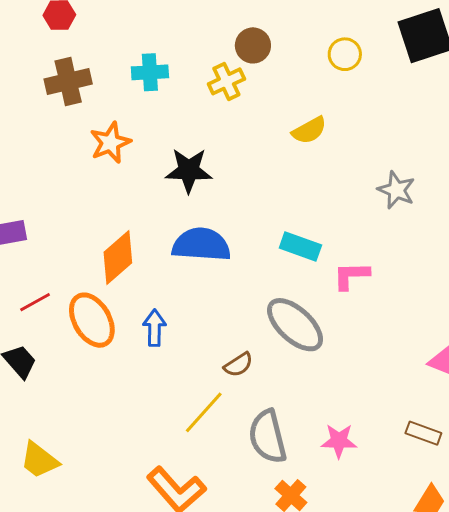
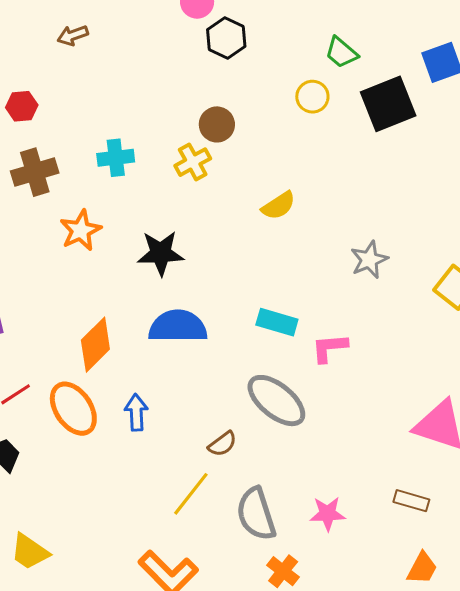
yellow circle: (345, 54) -> (312, 97), moved
gray star: (396, 190) -> (369, 260), turned 30

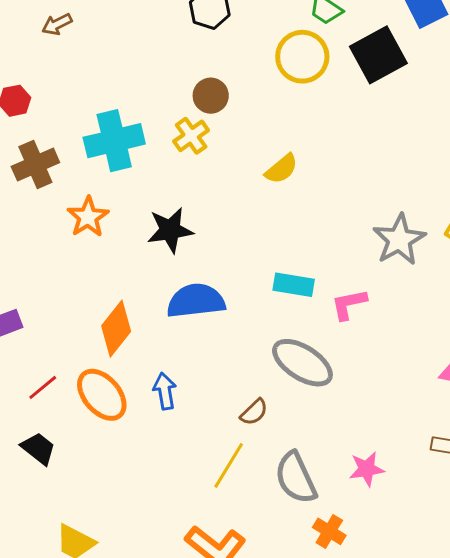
yellow circle: (312, 97) -> (302, 57), size x1.6
cyan cross: (116, 158) -> (114, 141), size x1.6
gray star: (369, 260) -> (399, 240), moved, size x1.4

